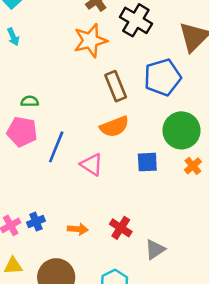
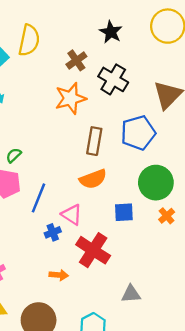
brown rectangle: (116, 86) -> (94, 141), turned 32
green semicircle: (30, 101) -> (14, 155), turned -42
blue cross: (36, 222) -> (53, 232), moved
red cross: (121, 228) -> (93, 250), moved, size x1.6
gray triangle: (155, 249) -> (131, 294), turned 30

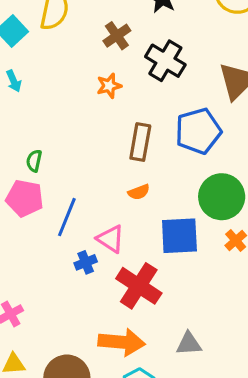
orange star: (71, 98) -> (109, 86), size x0.6
green semicircle: (14, 155) -> (34, 161), turned -35
orange semicircle: (93, 179) -> (139, 192), size x0.6
blue square: (124, 212) -> (179, 236), size x1.5
orange arrow: (59, 275) -> (122, 342), moved, size x1.8

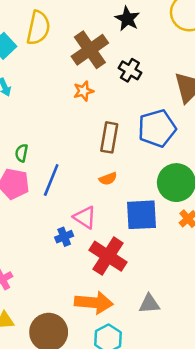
brown cross: (117, 36) -> (90, 50), size x1.6
black cross: (165, 61) -> (130, 70), size x0.7
blue line: (67, 217) -> (51, 180), moved

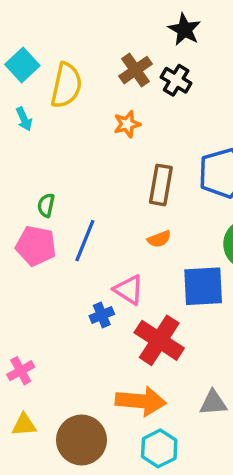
yellow semicircle: (38, 28) -> (66, 85), moved
brown cross: (90, 50) -> (136, 70), size x0.7
black cross: (130, 70) -> (176, 80), moved

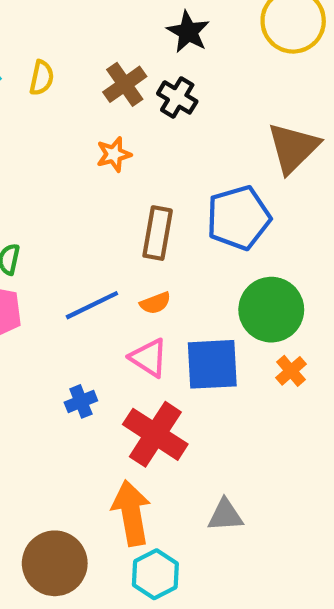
yellow semicircle: (66, 85) -> (42, 78), moved, size x0.6
blue line: (85, 241) -> (92, 305), moved, turned 42
pink triangle: (129, 290) -> (149, 358), moved
orange arrow: (141, 401) -> (131, 513), turned -105

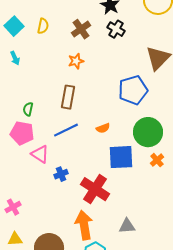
black cross: (177, 97) -> (116, 29), moved
brown rectangle: (158, 233) -> (68, 97), moved
orange semicircle: (155, 303) -> (103, 128), moved
pink triangle: (149, 358) -> (40, 154), moved

